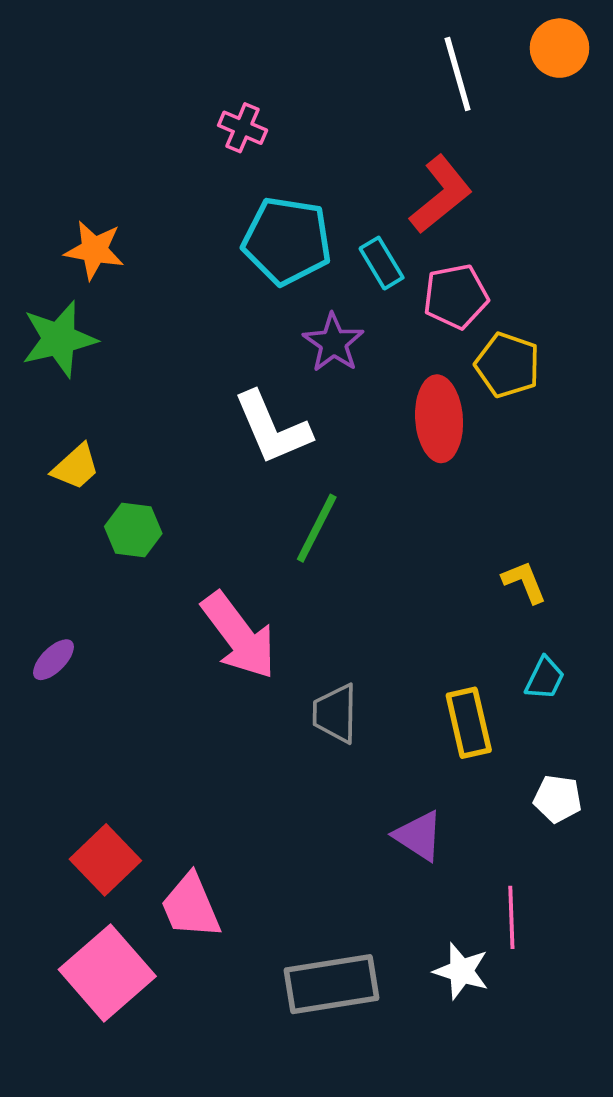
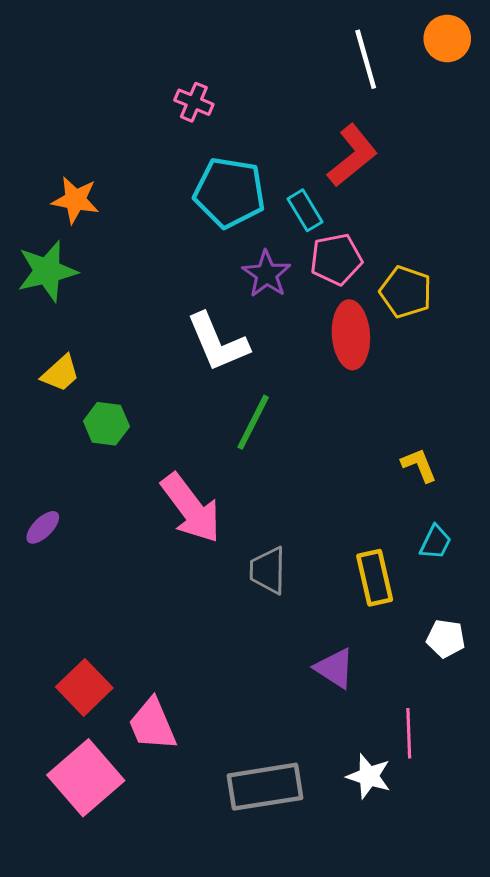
pink pentagon: (456, 296) -> (336, 259), moved

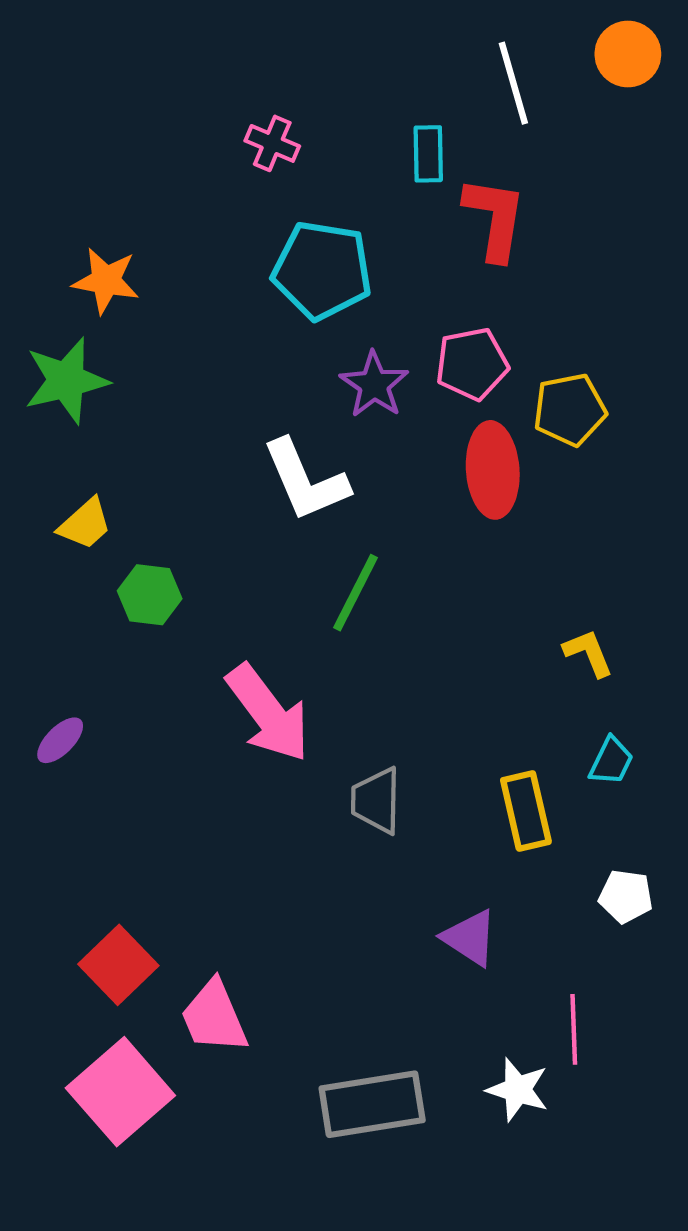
red L-shape: (352, 156) -> (495, 218), turned -42
cyan rectangle: (305, 210) -> (428, 154), moved, turned 30
yellow pentagon: (406, 292) -> (570, 410), turned -30

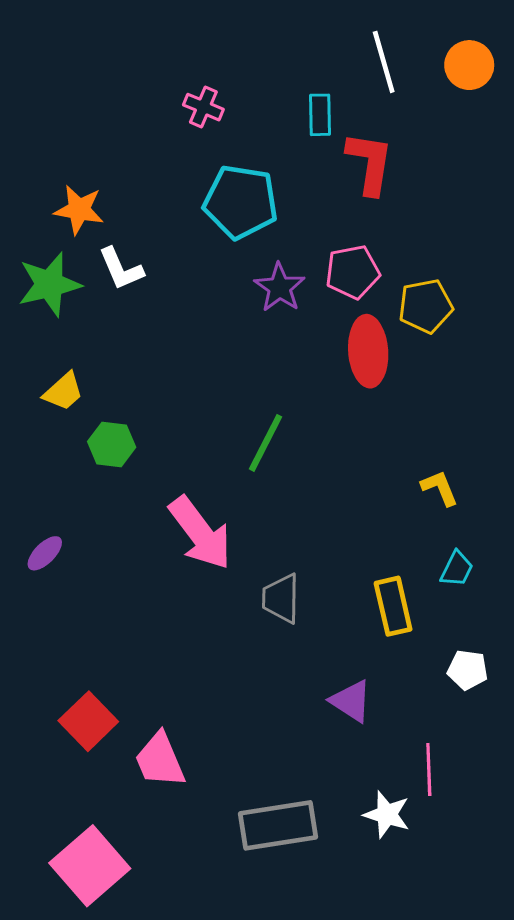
orange circle: (628, 54) -> (469, 65), moved
white L-shape: (306, 480) -> (121, 269), moved, size x0.7
pink square: (120, 1092) -> (90, 866), moved

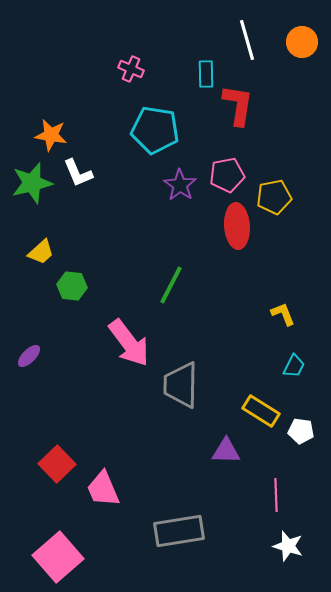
gray trapezoid: (281, 598) -> (181, 385), size x1.4
yellow rectangle: (393, 606) -> (261, 411), moved, turned -45
purple triangle: (351, 701) -> (226, 451), turned -32
white star: (387, 814) -> (288, 546), moved

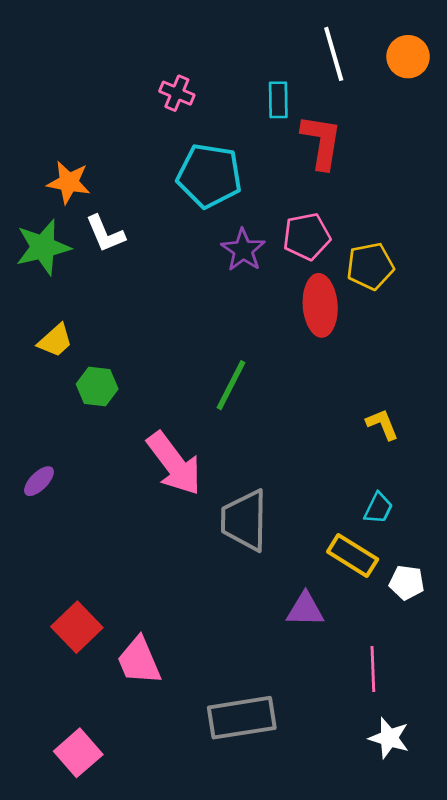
cyan trapezoid: (294, 366) -> (378, 508), moved
pink square: (58, 557) -> (78, 753), size x0.7

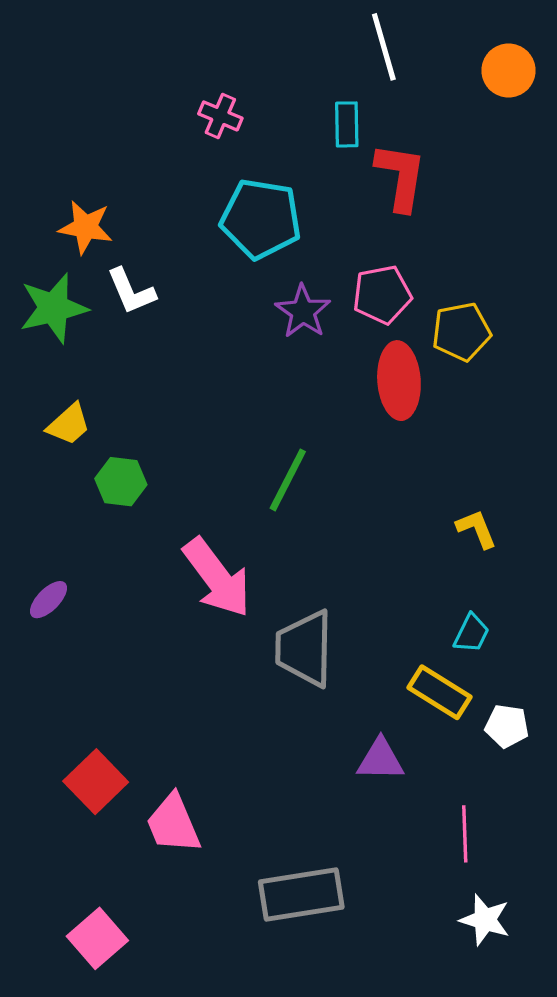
white line: (334, 54) -> (384, 47), moved

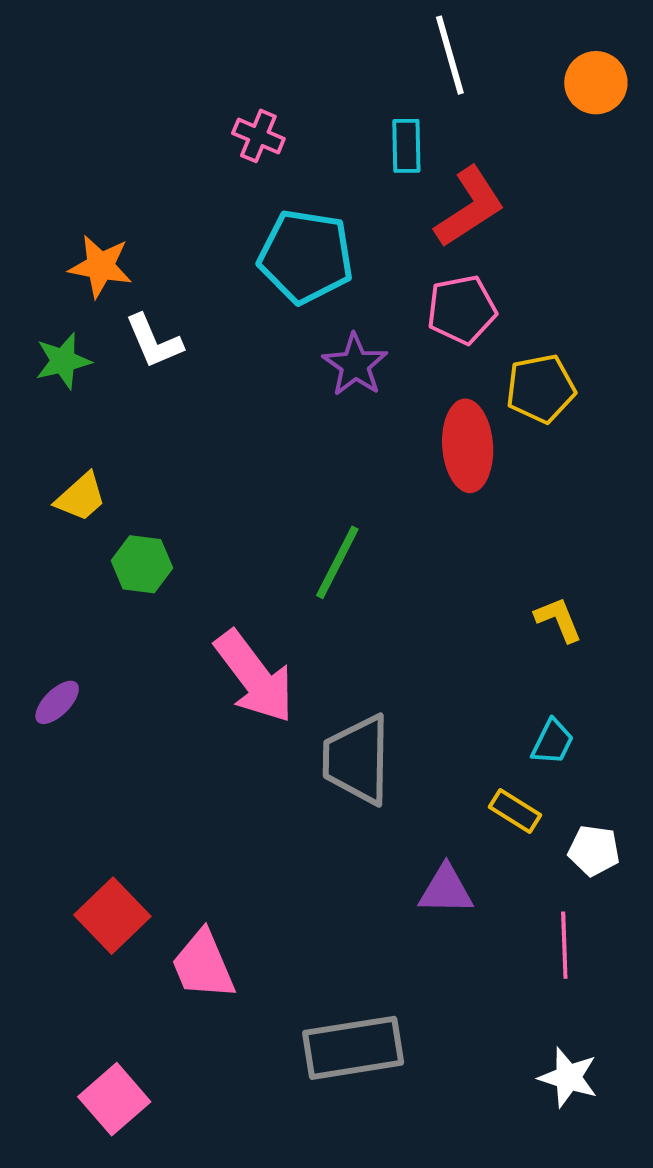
red L-shape: (401, 177) -> (470, 207), turned 48
pink pentagon: (382, 295) -> (462, 310), moved
green star: (54, 308) -> (63, 361), size x0.7
yellow rectangle: (439, 692) -> (515, 811), size x0.7
pink line: (465, 834) -> (564, 945), moved

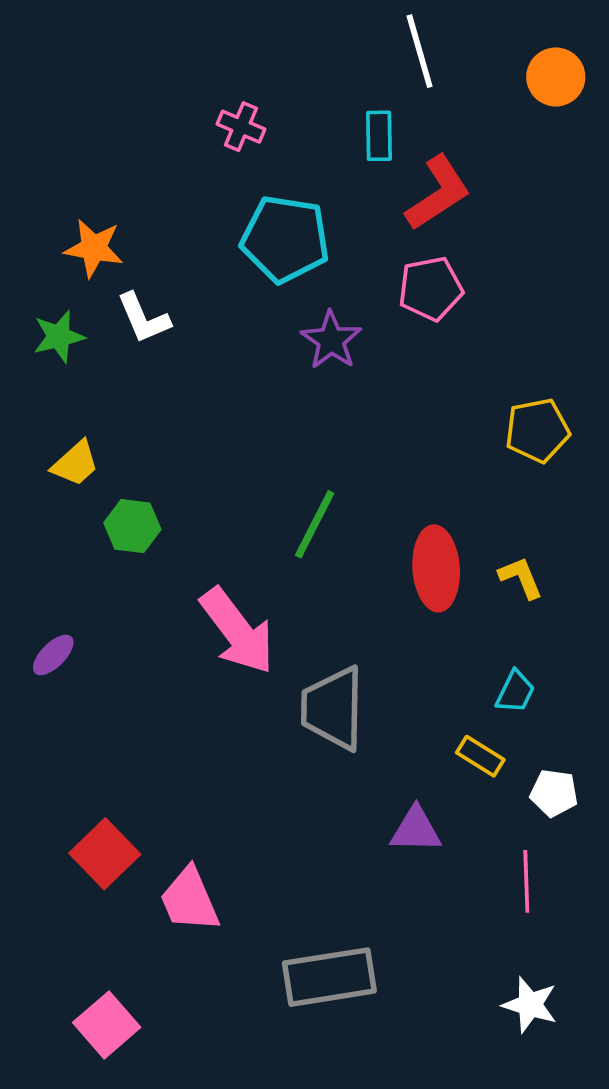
yellow pentagon: (541, 389) -> (537, 430), moved
red ellipse: (468, 446) -> (436, 568), moved

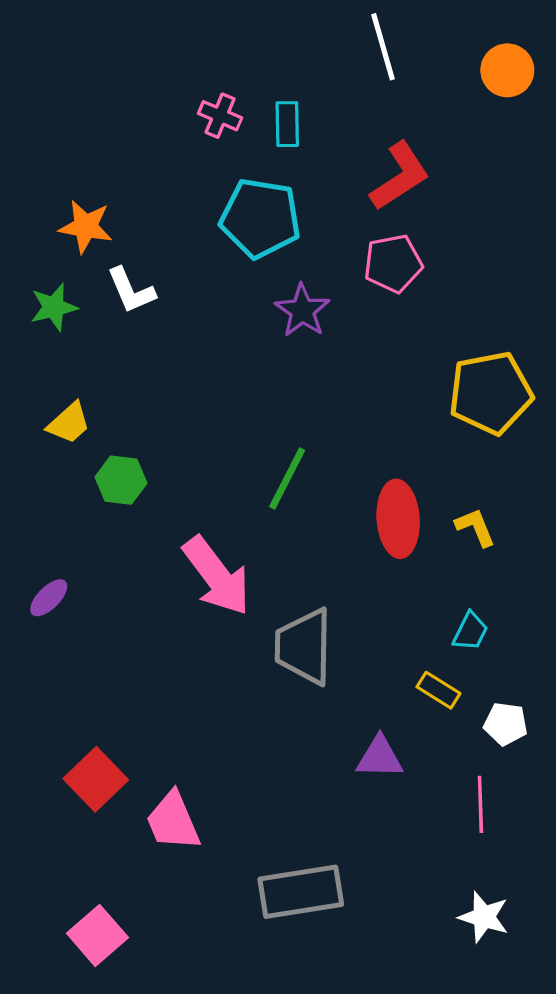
cyan rectangle: (379, 136) -> (287, 124), moved
yellow pentagon: (537, 430) -> (491, 393), size x1.4

